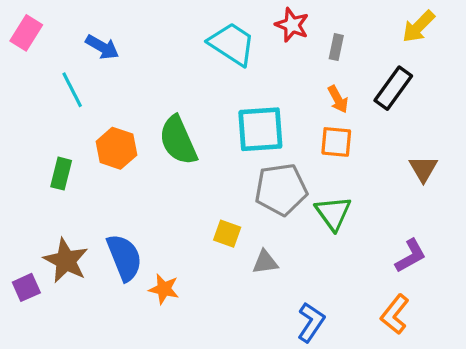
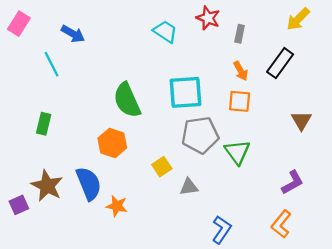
cyan trapezoid: (232, 44) -> (165, 32), size x0.7
orange hexagon: (116, 148) -> (112, 143), moved
yellow square: (227, 234) -> (162, 167), turned 36

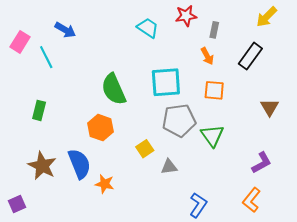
red star: (208, 18) -> (186, 16), turned -30
pink rectangle: (19, 24) -> (20, 42), moved
orange arrow: (241, 71) -> (207, 56), moved
purple square: (19, 205) -> (17, 204), moved

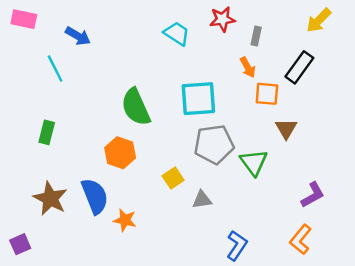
pink rectangle: (20, 42) -> (24, 19), moved, turned 70
orange square: (214, 90) -> (267, 94), moved
brown triangle: (270, 107) -> (286, 129), moved

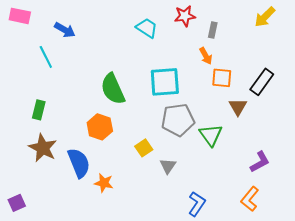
black rectangle: (299, 67) -> (262, 82), moved
brown star: (50, 198) -> (43, 148), moved
gray triangle: (202, 200) -> (168, 166), turned -48

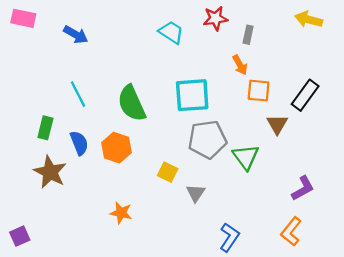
yellow arrow: (265, 17) -> (309, 20), turned 60
cyan line: (46, 57) -> (78, 94), moved
yellow square: (144, 148) -> (168, 172), turned -30
blue semicircle: (79, 163) -> (79, 143), moved, size x0.7

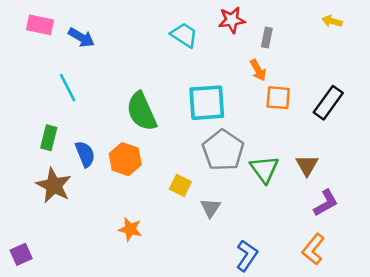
pink rectangle: (23, 18) -> (40, 25), moved
yellow arrow: (309, 20) -> (332, 21), size x0.7
cyan line: (78, 94) -> (68, 88), moved
brown triangle: (277, 124) -> (307, 165), moved
gray pentagon: (207, 139) -> (223, 150), turned -30

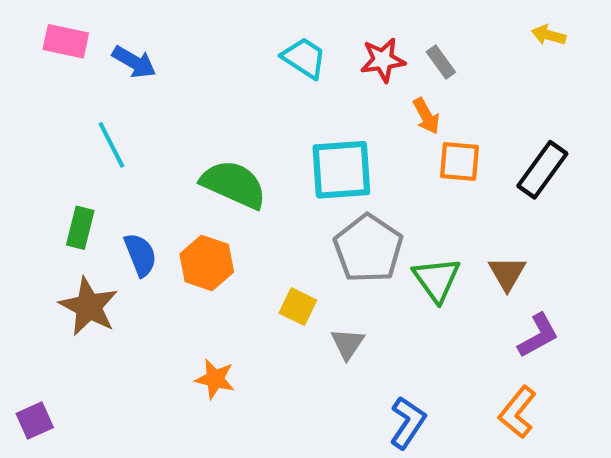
red star: (232, 20) -> (383, 60), moved
gray rectangle: (267, 37) -> (441, 62), turned -48
green semicircle: (142, 111) -> (234, 184), turned 138

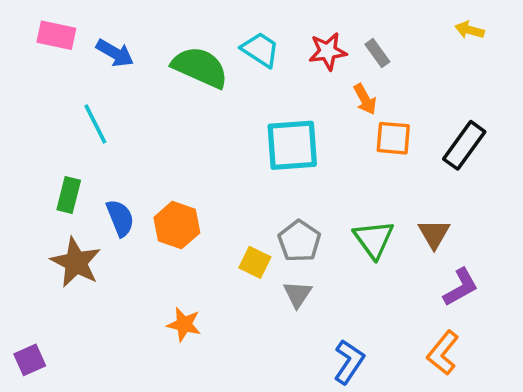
green semicircle: (234, 184) -> (200, 67), moved
gray pentagon: (368, 248) -> (299, 241), moved, size x0.7

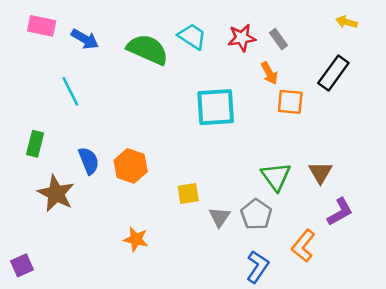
black rectangle: (464, 145) -> (333, 73), moved
green rectangle: (69, 195) -> (35, 144), moved
gray pentagon: (299, 241) -> (256, 214), moved
yellow square: (255, 262) -> (188, 193), turned -35
orange L-shape: (443, 353) -> (303, 246), moved

